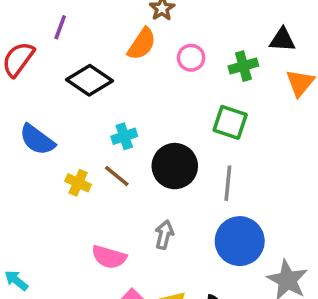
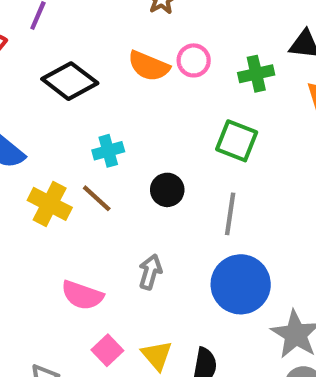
orange semicircle: (142, 44) -> (149, 66), moved, turned 76
black circle: (175, 166) -> (167, 190), size x0.6
yellow cross: (78, 183) -> (50, 204), size x1.4

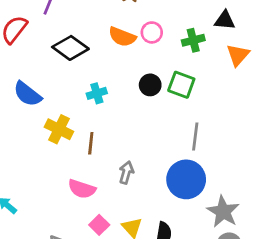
black circle: (167, 190) -> (150, 85), moved
brown line: (97, 198) -> (91, 143), moved, turned 55
gray line: (230, 214) -> (195, 136), moved

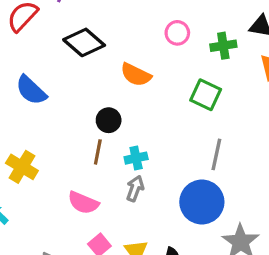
orange semicircle: (122, 37) -> (136, 75), moved
black circle: (150, 85) -> (109, 120), moved
cyan cross: (97, 93) -> (136, 158), moved
yellow cross: (59, 129) -> (22, 167), moved

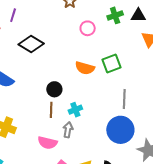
green cross: (223, 46) -> (115, 15), moved
orange semicircle: (136, 75) -> (85, 68), moved
green square: (206, 95) -> (111, 63), turned -36
gray arrow: (135, 188) -> (68, 130), moved

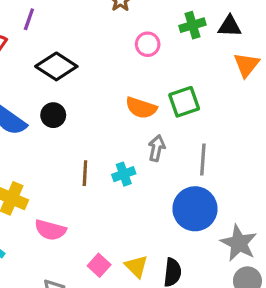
black circle: (54, 89) -> (53, 115), moved
gray arrow: (68, 130) -> (157, 148), moved
pink semicircle: (47, 143) -> (50, 230), moved

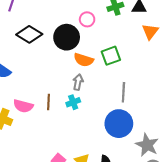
black circle: (53, 115) -> (67, 37), moved, size x1.6
gray arrow: (157, 148) -> (78, 82), moved
pink semicircle: (50, 230) -> (23, 106), moved

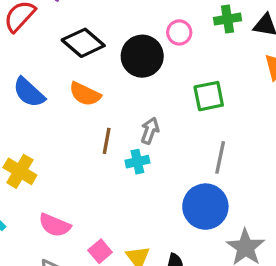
orange semicircle: (84, 60) -> (85, 94), moved
brown line: (48, 102) -> (107, 141), moved
pink semicircle: (23, 106) -> (55, 225), moved

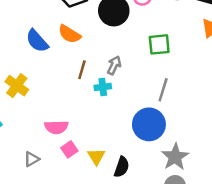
blue semicircle: (29, 92) -> (37, 41), moved
pink semicircle: (55, 225) -> (56, 127), moved, turned -30

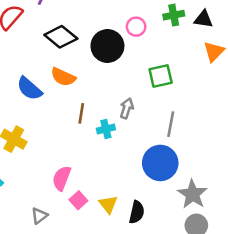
gray arrow: (114, 65) -> (127, 108), moved
pink semicircle: (56, 127) -> (62, 178), turned 120

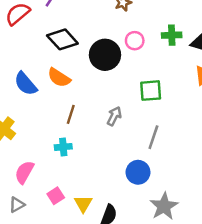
cyan cross: (106, 129) -> (63, 147), moved
blue circle: (160, 163) -> (138, 172), size x0.7
pink semicircle: (62, 178) -> (24, 172), moved

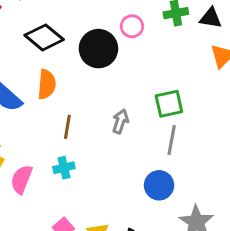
orange semicircle: (59, 78) -> (47, 84), turned -110
green square: (151, 91) -> (169, 104), moved
pink semicircle: (24, 172) -> (22, 179), moved

